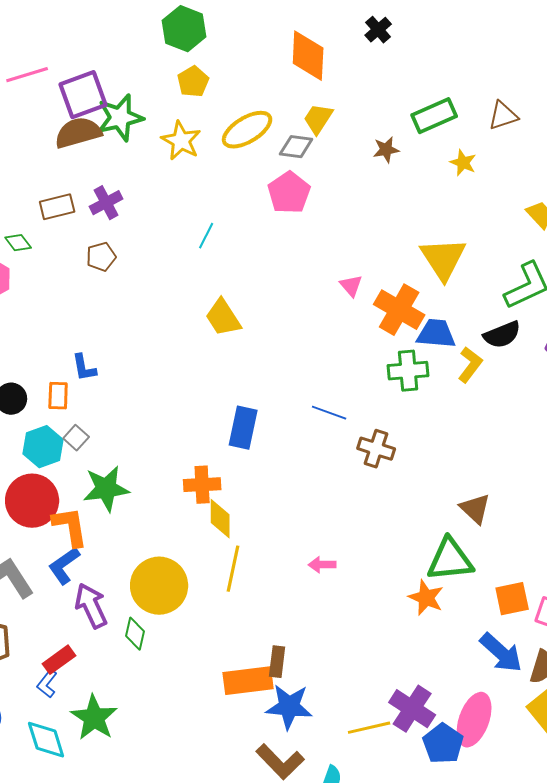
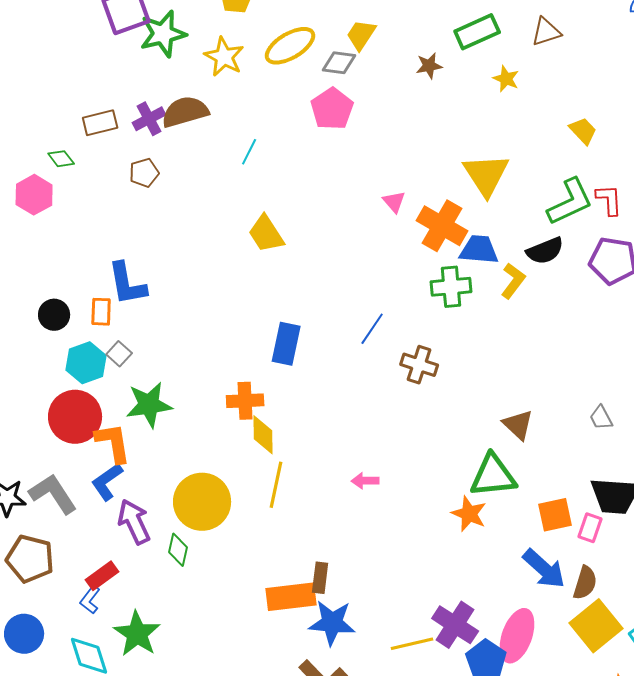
brown semicircle: (78, 133) -> (185, 112), moved
blue L-shape: (84, 368) -> (127, 284), size x1.6
blue line: (329, 413) -> (372, 329), turned -76

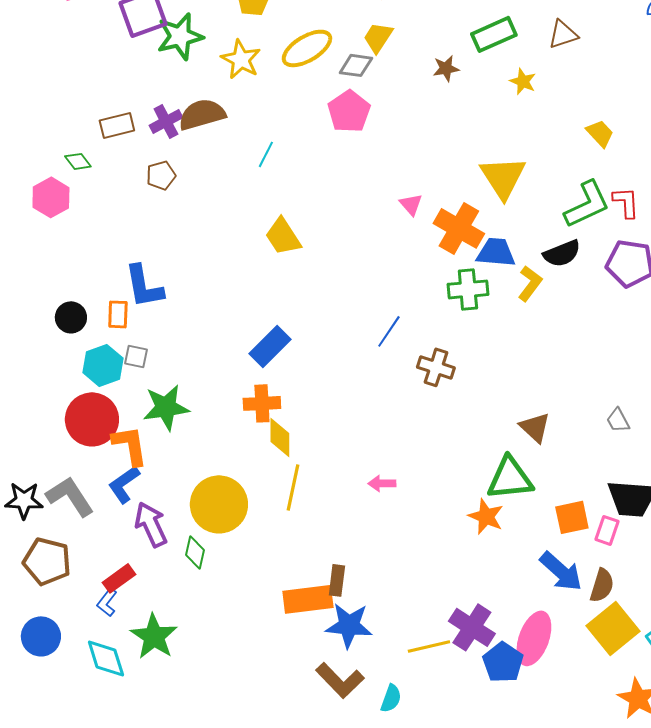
blue rectangle: (286, 344) -> (270, 346), moved, turned 33
gray square: (119, 354) -> (136, 356), turned -30

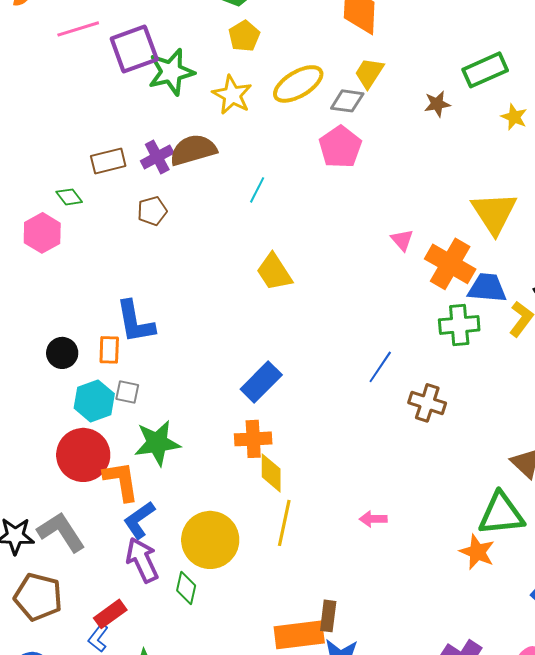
blue L-shape: (124, 484) -> (139, 520), moved

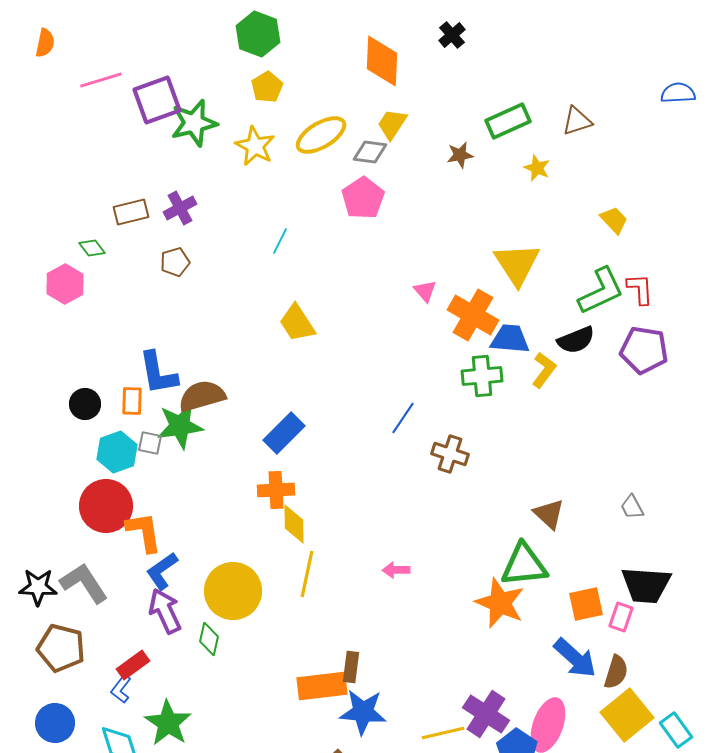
brown semicircle: (193, 150) -> (202, 396), moved
green star: (157, 443) -> (180, 426), moved
orange star: (477, 552) -> (500, 603), size x1.4

